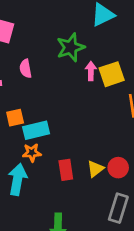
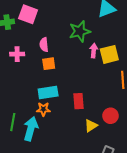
orange square: (15, 118) -> (49, 64), moved
red circle: (118, 168) -> (110, 116), moved
red rectangle: (66, 170) -> (79, 101), moved

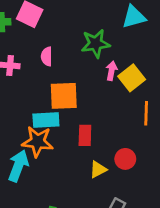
yellow square: (109, 54) -> (132, 78), turned -30
orange square: (49, 64) -> (64, 96), moved, size x1.6
orange star: (43, 109) -> (38, 142), size x1.6

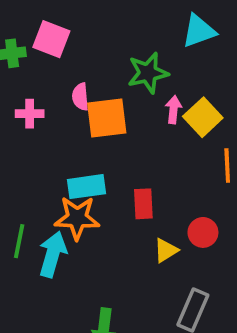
orange square: (64, 96) -> (107, 118), moved

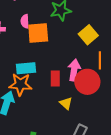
pink arrow: (173, 110) -> (74, 70), moved, size x1.5
red circle: (203, 232) -> (87, 82), moved, size x1.6
yellow triangle: (166, 250) -> (66, 103), turned -48

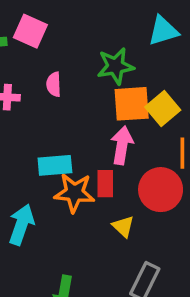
orange square: (38, 33) -> (132, 104), moved
pink arrow: (74, 70) -> (122, 145), moved
orange star: (20, 84) -> (74, 193), moved

